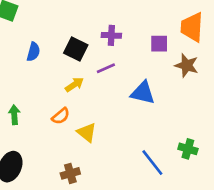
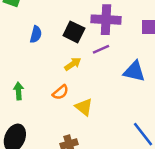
purple cross: (111, 35) -> (106, 20), size x1.6

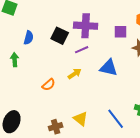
yellow arrow: (73, 64) -> (75, 74), moved
green arrow: (19, 91) -> (15, 60), moved
yellow triangle: (84, 107) -> (81, 119), moved

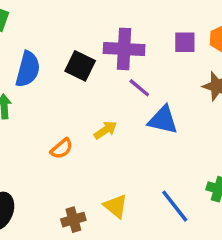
purple square: (121, 32) -> (185, 42), moved
blue semicircle: (29, 38) -> (28, 69), size x1.5
purple line: (82, 50) -> (139, 88), moved, turned 64

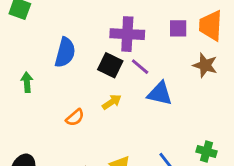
black square: (80, 66) -> (110, 65), moved
blue semicircle: (28, 69) -> (65, 52), moved

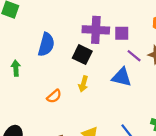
purple square: (178, 28) -> (122, 33), moved
purple line: (140, 67) -> (134, 56), moved
yellow arrow: (112, 102) -> (83, 84), turned 140

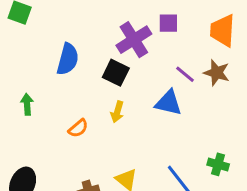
purple cross: (96, 30) -> (134, 40), turned -35
purple square: (122, 33) -> (168, 23), moved
green arrow: (16, 68) -> (27, 104), moved

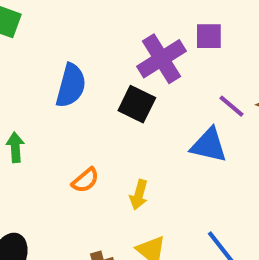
yellow arrow: (117, 112) -> (139, 195), moved

